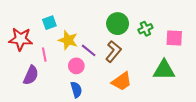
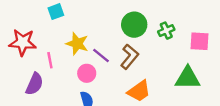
cyan square: (49, 23) -> (56, 12), moved

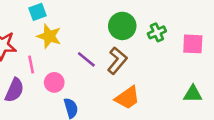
yellow star: (77, 44) -> (49, 36), moved
pink circle: (87, 73) -> (54, 82), moved
green triangle: (188, 78) -> (193, 94), moved, size x0.7

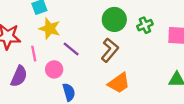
purple line: (86, 59) -> (71, 49), moved

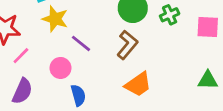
pink line: (34, 54) -> (21, 56), moved, turned 56
purple semicircle: (19, 76) -> (22, 91), moved

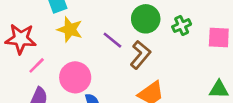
purple line: (81, 43) -> (112, 40), moved
pink circle: (60, 68) -> (75, 77), size x1.5

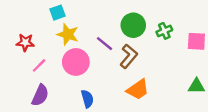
red star: (21, 39) -> (25, 42), size x0.7
pink circle: (75, 77) -> (76, 62), moved

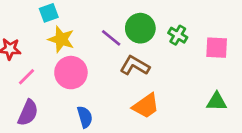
green cross: (164, 31) -> (178, 35), turned -35
purple line: (105, 44) -> (111, 38), moved
brown L-shape: (129, 56) -> (135, 66), turned -100

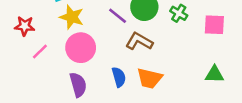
orange trapezoid: (146, 106) -> (149, 78), turned 48
purple semicircle: (28, 113) -> (78, 85), moved, turned -40
blue semicircle: (85, 117) -> (119, 77), moved

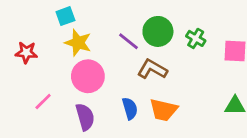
pink line: (40, 52) -> (43, 101), moved

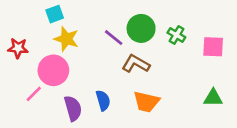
pink circle: (88, 76) -> (53, 70), moved
blue semicircle: (130, 108) -> (103, 100), moved

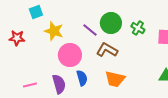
cyan square: (55, 14) -> (36, 12), moved
pink circle: (53, 70) -> (70, 55), moved
pink line: (34, 94) -> (30, 85), moved, turned 32

